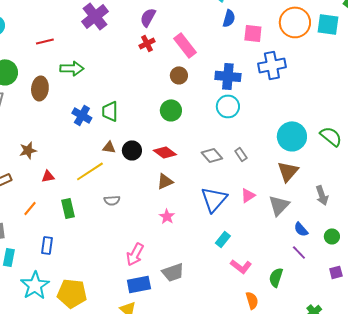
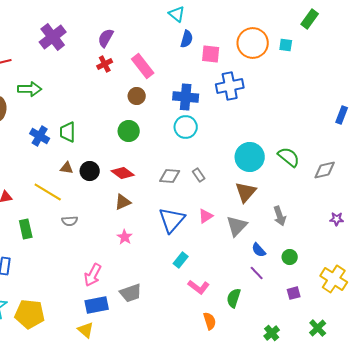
cyan square: (328, 24) -> (286, 45), size x0.6
gray diamond: (212, 155) -> (170, 176), turned -45
yellow line: (90, 171) -> (48, 192), turned 64

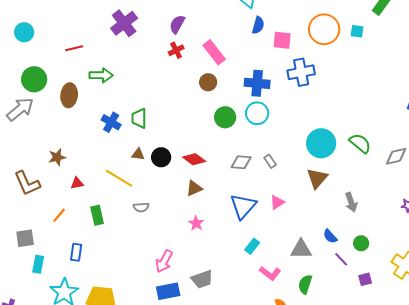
green circle: (129, 131) -> (225, 117), moved
gray triangle: (237, 226) -> (301, 249), moved, turned 45
purple line: (257, 273) -> (341, 259), moved

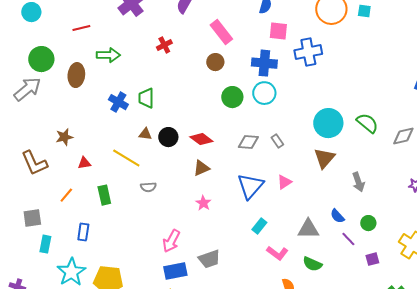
pink square: (282, 40) -> (278, 31), moved
red cross: (176, 50) -> (164, 45), moved
green semicircle: (305, 284) -> (312, 264), turned -84

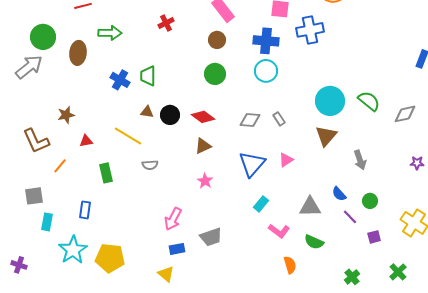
green circle: (232, 97) -> (215, 74), moved
orange line: (66, 195) -> (60, 166), moved
blue rectangle: (175, 271) -> (177, 249), size x0.7

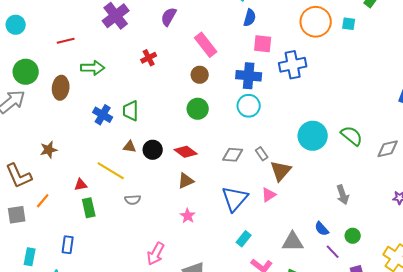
brown triangle: (326, 136) -> (281, 171), moved
red triangle: (86, 141) -> (81, 185), moved
gray square: (34, 196) -> (17, 215), moved

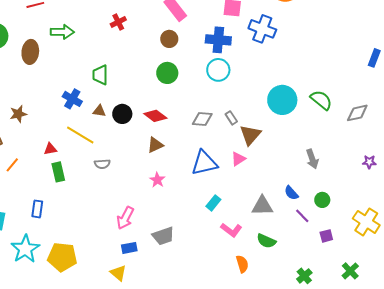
blue cross: (293, 65) -> (262, 29), turned 32
blue cross: (103, 115) -> (72, 99), moved
blue triangle: (235, 199) -> (204, 163), turned 36

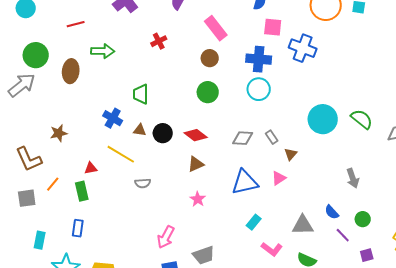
brown triangle: (250, 135) -> (291, 154), size x0.6
green rectangle: (58, 172) -> (82, 191), moved

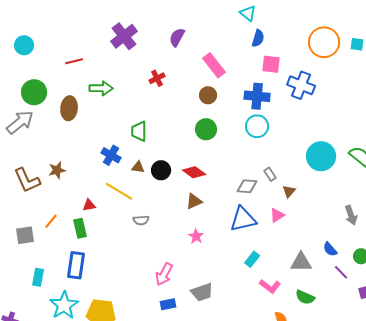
gray diamond: (243, 138) -> (247, 186), moved
brown L-shape: (29, 159) -> (27, 180), moved
blue rectangle: (78, 228) -> (76, 265), size x1.5

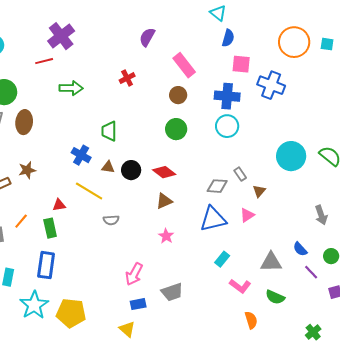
purple cross: (124, 36) -> (61, 36), moved
brown ellipse: (69, 108) -> (24, 122), moved

